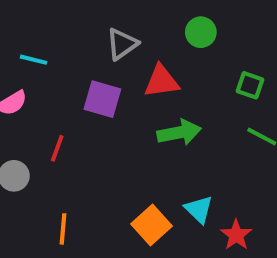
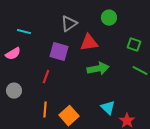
red line: (57, 148) -> (46, 77), moved
orange square: (152, 225) -> (69, 116), moved
orange line: (63, 229) -> (45, 110), moved

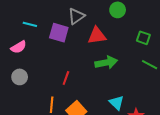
purple square: (59, 52) -> (59, 33), moved
red line: (46, 77) -> (66, 78), moved
gray circle: (14, 91) -> (20, 77), moved

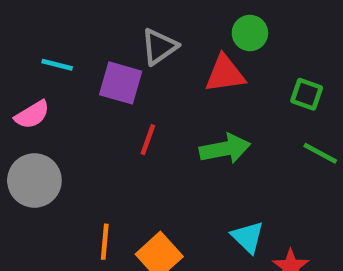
red triangle: (97, 36) -> (225, 74), moved
gray circle: (20, 77) -> (34, 180), size x1.5
red line: (66, 78) -> (148, 140), moved

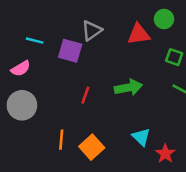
green circle: (250, 33) -> (164, 19), moved
red triangle: (225, 74) -> (139, 34), moved
red line: (148, 140) -> (85, 95), moved

